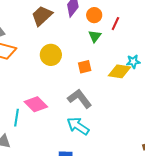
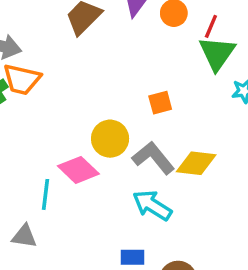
green triangle: (95, 36) -> (217, 53), moved, size x1.6
yellow circle: (51, 55) -> (110, 139), moved
yellow diamond: (119, 71) -> (196, 163), moved

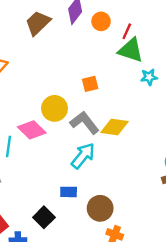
green triangle: (217, 53) -> (131, 50), turned -48
cyan arrow: (152, 205) -> (83, 156), turned 96

